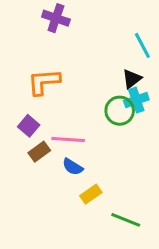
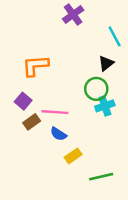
purple cross: (56, 18) -> (73, 14), moved, turned 35
cyan cross: (136, 100) -> (105, 106), moved
green line: (126, 220) -> (101, 177), turned -35

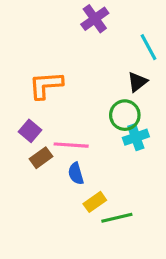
blue semicircle: (58, 134) -> (76, 174), turned 42
green line: (101, 177) -> (117, 218), moved

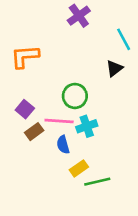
orange L-shape: (46, 85) -> (25, 56), moved
green circle: (125, 115) -> (75, 96), moved
cyan cross: (136, 137) -> (87, 126), moved

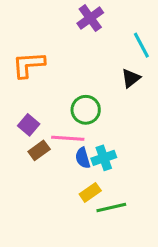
cyan cross: (87, 126) -> (104, 158), moved
blue semicircle: (63, 145) -> (83, 158), moved

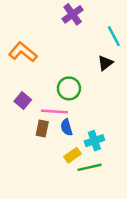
orange L-shape: (29, 65) -> (23, 52), turned 44
brown rectangle: (39, 150) -> (42, 128), moved, turned -42
cyan cross: (104, 158) -> (94, 141), moved

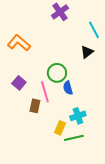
pink line: (54, 111) -> (45, 92), turned 70
blue semicircle: (66, 127) -> (68, 88), moved
yellow rectangle: (73, 155) -> (60, 128), turned -32

